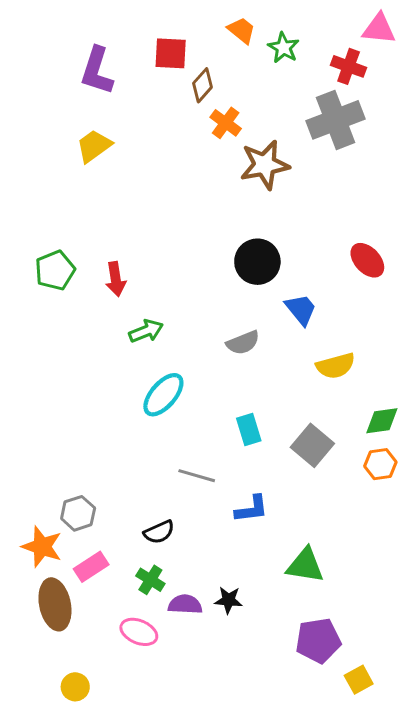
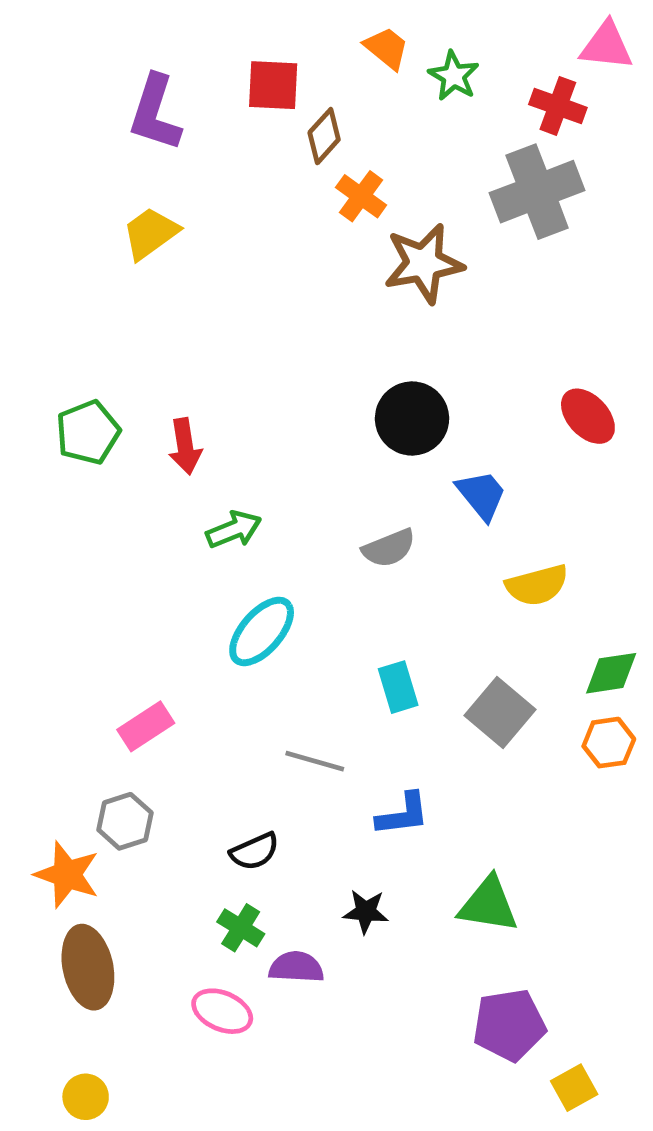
pink rectangle: (91, 567) -> (146, 726), moved
black star: (228, 600) -> (366, 912), moved
yellow circle: (75, 687) -> (86, 1097), moved

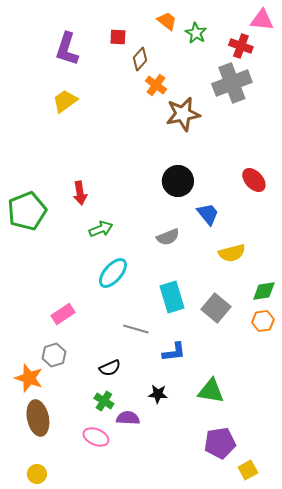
red square: (273, 85) -> (118, 37), size x0.7
green pentagon: (88, 432) -> (27, 211), moved, size x1.4
cyan rectangle: (398, 687) -> (172, 297), size x1.4

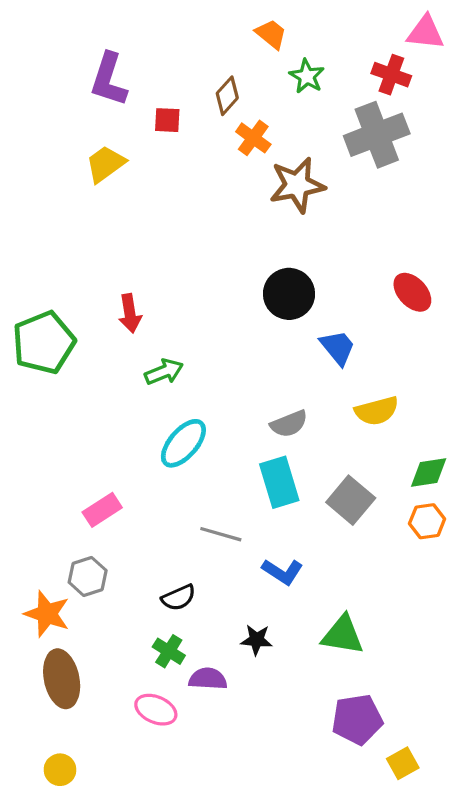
green star: (196, 33) -> (307, 76), moved
red square: (118, 37) -> (167, 120), moved
gray semicircle: (168, 237) -> (289, 424), moved
blue L-shape: (174, 352) -> (282, 572), turned 40

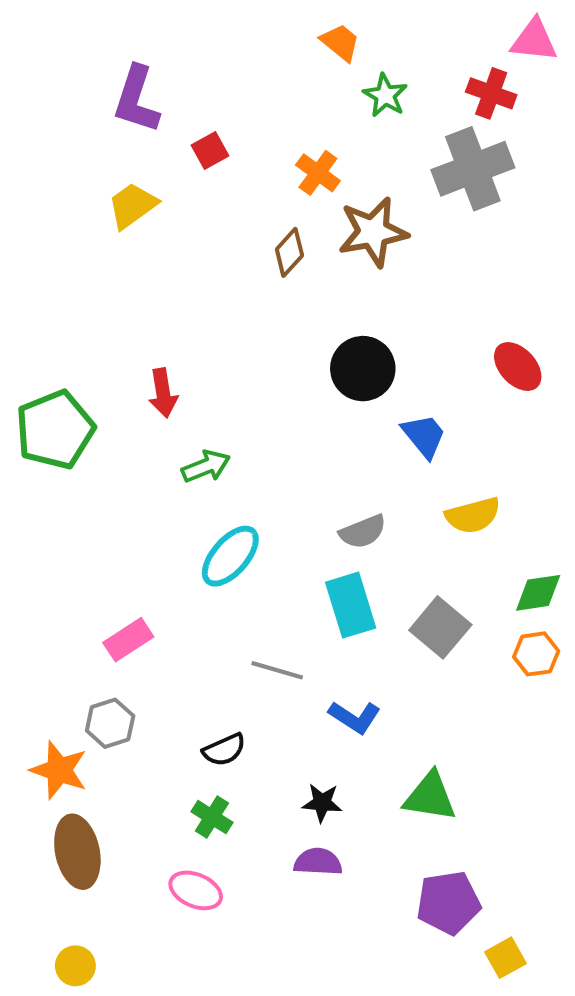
brown diamond: (227, 96) -> (289, 252), moved
red square: (167, 120) -> (210, 150), turned -32
purple semicircle: (208, 679) -> (318, 862), moved

